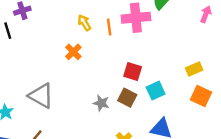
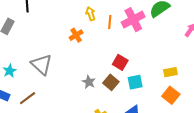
pink cross: (136, 18) -> (133, 20), turned -35

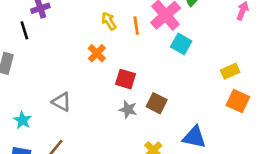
red square: (120, 62) -> (126, 79), moved
gray triangle: (42, 64) -> (62, 102), size x0.7
cyan square: (135, 82) -> (181, 44), moved, turned -35

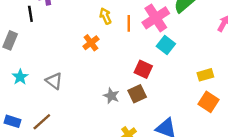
red square: (126, 79) -> (143, 69), moved
brown square: (157, 103) -> (137, 94), turned 30
cyan star: (22, 120) -> (20, 77), moved

